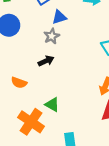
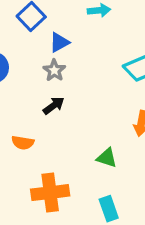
green triangle: (52, 104) -> (107, 158), moved
orange cross: (31, 122) -> (50, 193), turned -30

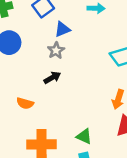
green triangle: (107, 158) -> (84, 136), moved

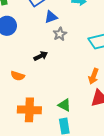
gray star: (56, 50) -> (60, 34), moved

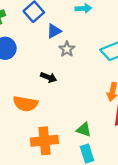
black arrow: (41, 56) -> (49, 77), turned 56
orange semicircle: (18, 76) -> (25, 104), size x1.5

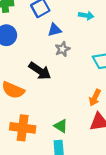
black arrow: (49, 77) -> (40, 71), size x1.5

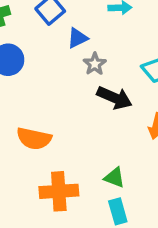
black arrow: (40, 71) -> (114, 98), moved

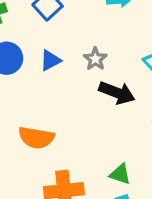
blue triangle: (77, 38) -> (50, 60), moved

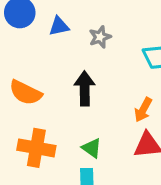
black arrow: (117, 93) -> (85, 88), moved, turned -128

